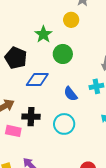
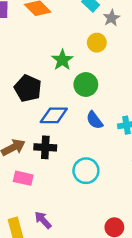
blue semicircle: (71, 94) -> (94, 120), moved
black cross: (31, 117) -> (45, 147), moved

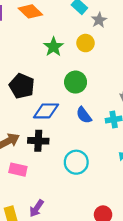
green star: (62, 60) -> (53, 47), moved
purple arrow: (43, 220) -> (37, 208), turned -102

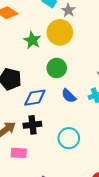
yellow circle: (86, 43) -> (60, 32), size x1.6

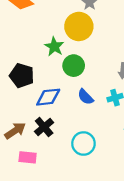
green star: (32, 40) -> (54, 47), moved
black cross: (32, 125) -> (44, 127), turned -36

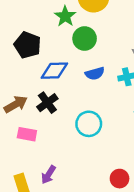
blue semicircle: (85, 97) -> (95, 73), turned -66

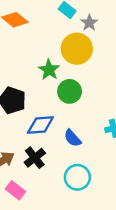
blue semicircle: (95, 73) -> (73, 138), moved, turned 66
pink rectangle: (27, 134) -> (15, 190), turned 30

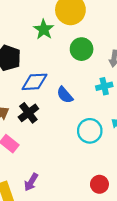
green circle: (70, 91) -> (82, 49), moved
cyan circle: (77, 177) -> (90, 131), moved

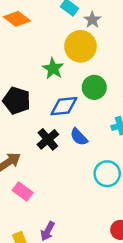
blue diamond: (34, 82) -> (64, 106), moved
black cross: (28, 113) -> (48, 139), moved

